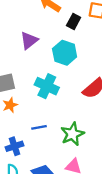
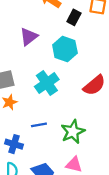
cyan cross: (47, 86) -> (47, 83), turned 30
blue cross: (15, 146) -> (14, 144), turned 36

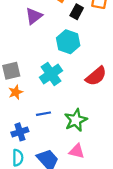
purple triangle: (29, 37) -> (34, 16), moved
blue cross: (14, 144) -> (20, 132), turned -35

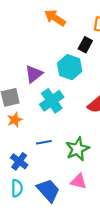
black rectangle: (77, 12) -> (85, 45), moved
purple triangle: (34, 16) -> (34, 74), moved
blue cross: (20, 132) -> (19, 161), turned -35

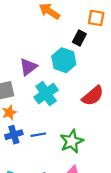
blue cross: (19, 161) -> (14, 135), moved, turned 36

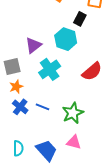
blue cross: (14, 135) -> (20, 107), turned -35
blue line: (38, 135) -> (42, 107), turned 32

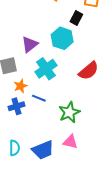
orange star: (16, 87) -> (21, 86), moved
blue cross: (20, 107) -> (17, 106), turned 35
blue line: (42, 107) -> (39, 98), moved
blue trapezoid: (46, 150) -> (43, 150), turned 110

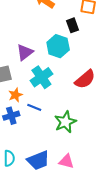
black rectangle: (76, 18) -> (73, 25), turned -48
pink triangle: (70, 142) -> (66, 161), moved

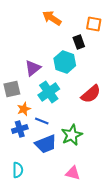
blue trapezoid: (38, 160) -> (46, 144), moved

